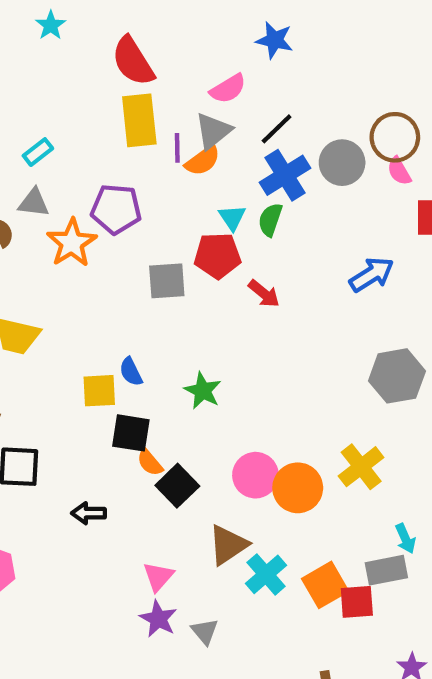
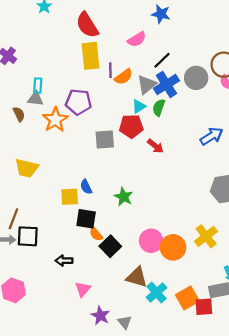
gray triangle: (213, 131) -> (147, 84), moved
cyan rectangle: (38, 152) -> (38, 86), moved, turned -48
cyan triangle: (232, 218) -> (139, 106), turned 32
brown triangle: (228, 545) -> (137, 277), turned 50
pink triangle: (158, 577) -> (83, 289), moved

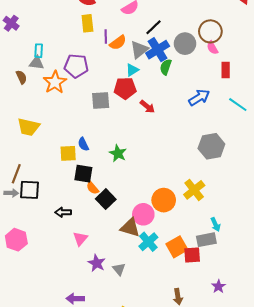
yellow rectangle: (90, 56) -> (87, 23), size x0.7
green semicircle: (159, 108) -> (166, 67), moved
pink circle: (151, 241) -> (143, 214), moved

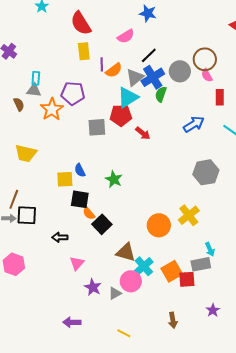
cyan triangle: (132, 70) -> (128, 97), size x1.6
pink circle: (143, 214) -> (131, 281), moved
gray triangle: (119, 269) -> (115, 293), turned 40

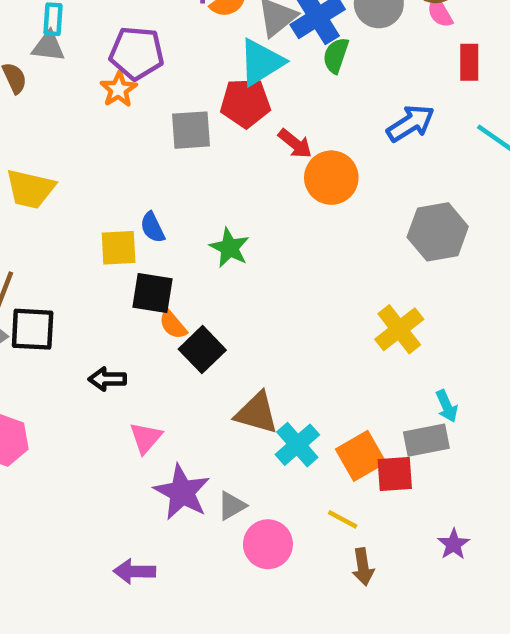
orange star: (52, 109) -> (119, 89), moved, size x0.7
orange circle: (159, 225) -> (331, 178), moved
pink circle: (131, 281) -> (268, 544), moved
purple star: (93, 287) -> (182, 492), size x1.4
yellow line: (124, 333) -> (343, 519), moved

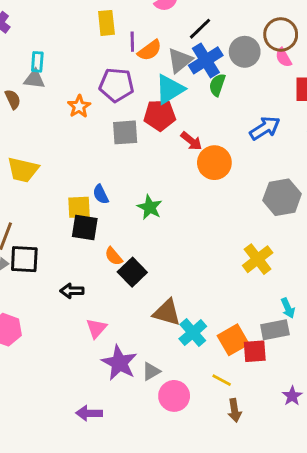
purple pentagon: (137, 53) -> (116, 85), moved
black square: (153, 293) -> (85, 227), moved

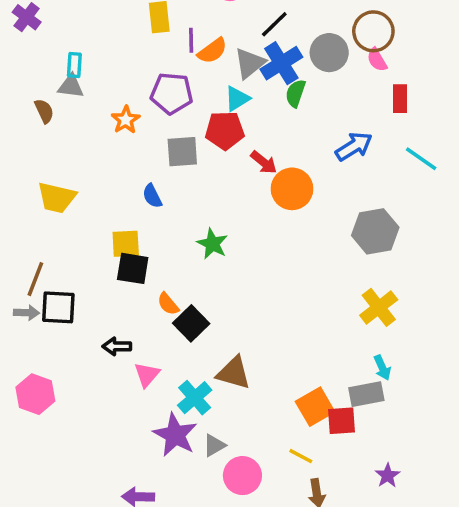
cyan triangle: (170, 89) -> (237, 99), size x0.7
blue semicircle: (101, 194) -> (152, 196), moved
yellow cross: (258, 259) -> (379, 307), moved
pink triangle: (96, 328) -> (147, 375), moved
cyan cross: (193, 333) -> (195, 398), moved

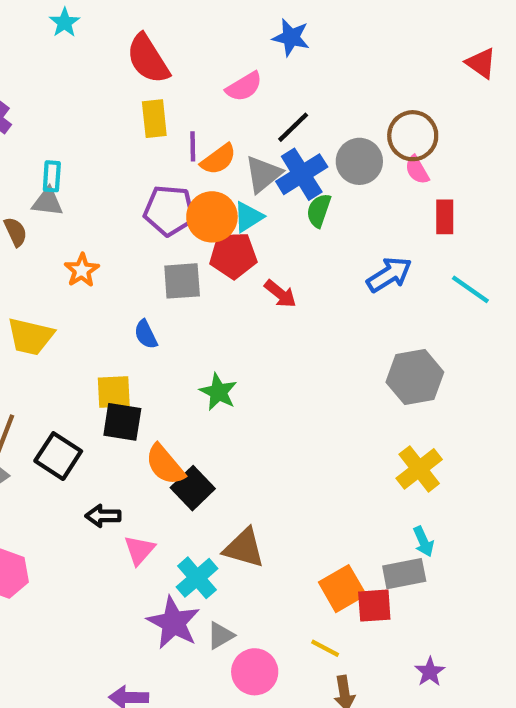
orange star: (126, 120) -> (82, 270), moved
orange circle: (292, 189) -> (212, 217), moved
orange semicircle: (168, 304) -> (165, 465), size x1.5
black square: (58, 307) -> (58, 456), moved, turned 30

